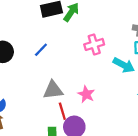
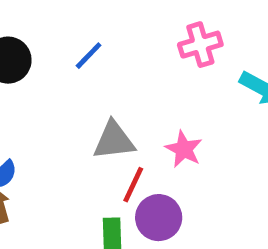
red line: (62, 111) -> (133, 185), turned 42

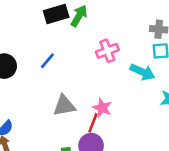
red line: (133, 185) -> (93, 123), moved

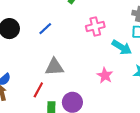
pink star: (102, 108) -> (105, 75), moved
red line: (93, 123) -> (38, 90), moved

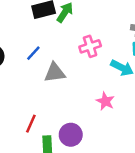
gray triangle: (54, 67) -> (55, 73), moved

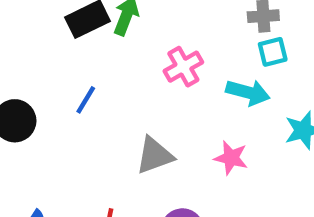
gray triangle: (55, 73) -> (155, 156), moved

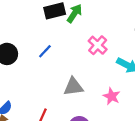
pink cross: (183, 67) -> (98, 45), turned -30

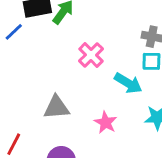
blue line: (45, 51) -> (14, 32), moved

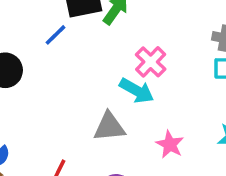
cyan arrow: (128, 83) -> (137, 91), moved

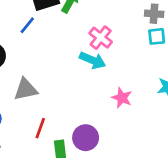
gray triangle: (109, 127) -> (26, 89), moved

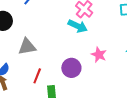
purple circle: (86, 138) -> (71, 68), moved

